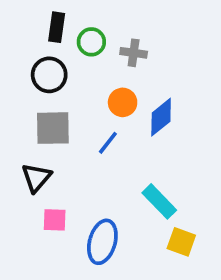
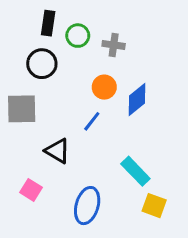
gray square: (53, 128) -> (22, 109), moved
black triangle: (36, 178) -> (57, 151), moved, turned -40
pink square: (55, 220) -> (31, 190), moved, turned 30

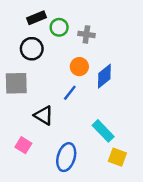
black rectangle: (48, 23) -> (36, 18), turned 60

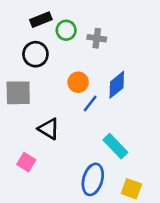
orange circle: (79, 67) -> (78, 82), moved
blue line: (70, 93) -> (90, 103), moved
blue ellipse: (66, 157) -> (93, 179), moved
yellow square: (117, 157) -> (131, 189), moved

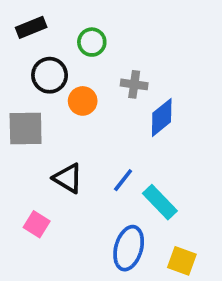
black rectangle: (41, 20) -> (31, 27), moved
gray cross: (97, 38) -> (134, 84), moved
orange circle: (78, 82) -> (83, 101), moved
blue line: (90, 103) -> (123, 180), moved

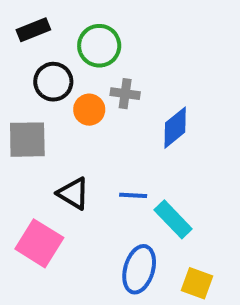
green circle: (92, 42) -> (99, 46), size x1.4
gray cross: (134, 84) -> (125, 94), moved
blue line: (123, 180) -> (133, 195), turned 55
pink square: (37, 224) -> (39, 243), size x1.6

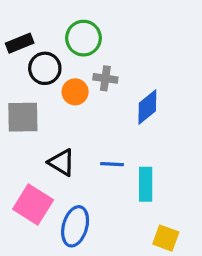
black rectangle: (33, 30) -> (20, 43), moved
cyan rectangle: (173, 219) -> (146, 184), turned 44
blue ellipse: (139, 269) -> (75, 226), moved

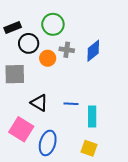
blue diamond: (147, 107) -> (93, 51), moved
yellow square: (166, 238) -> (89, 148), moved

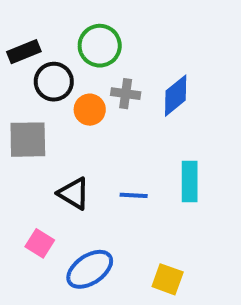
cyan rectangle: (92, 116) -> (190, 181), moved
pink square: (21, 129) -> (40, 243), size x0.6
blue ellipse: (48, 143) -> (90, 269), turned 40

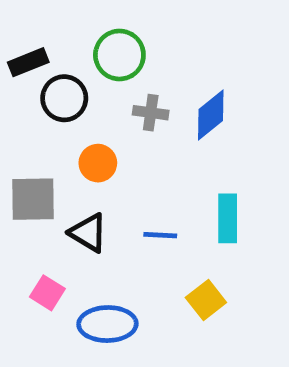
orange circle: (90, 110) -> (98, 163), moved
gray square: (28, 140) -> (33, 199), moved
blue ellipse: (90, 269) -> (107, 324), turned 33
yellow square: (168, 279) -> (206, 300), moved, turned 32

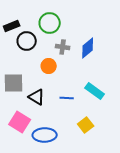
orange circle: (98, 163) -> (49, 66), moved
cyan rectangle: (228, 218) -> (95, 91), turned -54
pink square: (47, 293) -> (20, 122), size x1.5

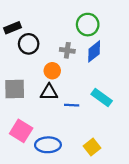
green circle: (50, 23) -> (88, 25), moved
black triangle: (37, 97) -> (49, 92), moved, turned -30
yellow square: (86, 125) -> (92, 147), moved

